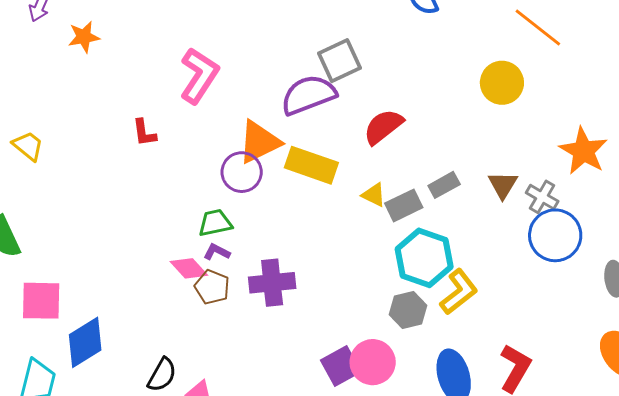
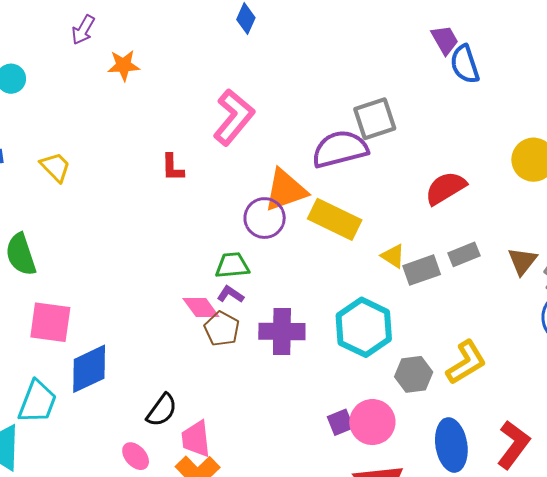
red semicircle: (383, 127) -> (445, 188), moved
cyan hexagon: (424, 258) -> (364, 327), moved
purple square: (341, 366) -> (340, 422), size x0.7

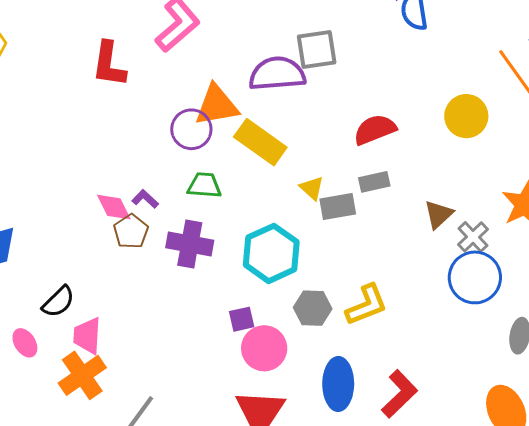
red L-shape: (173, 168) -> (109, 64), size x1.6
gray rectangle: (464, 254) -> (374, 182), moved
green trapezoid: (232, 265) -> (204, 185), moved
purple square: (340, 422) -> (242, 319), moved

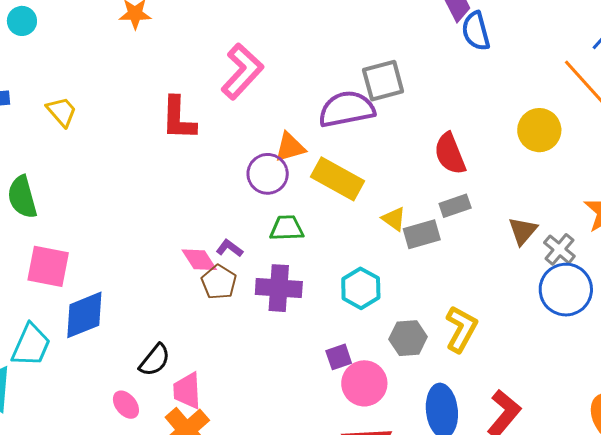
orange triangle: (217, 105) -> (290, 147), size x0.7
red semicircle: (375, 130) -> (450, 154), turned -84
cyan hexagon: (271, 253) -> (361, 288), size x0.7
yellow L-shape: (366, 305) -> (461, 329), turned -33

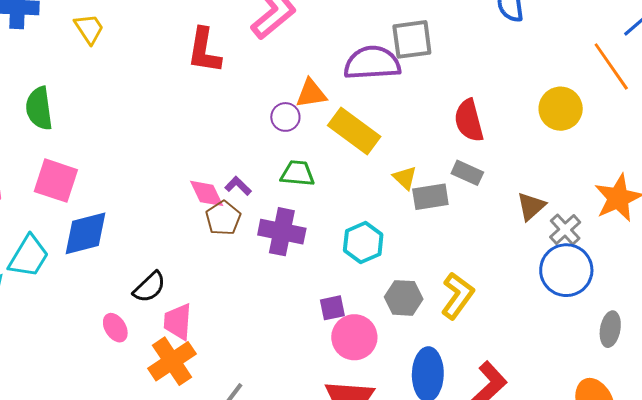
purple circle: (268, 174) -> (285, 117), size x0.7
gray rectangle: (455, 206) -> (467, 173), turned 36

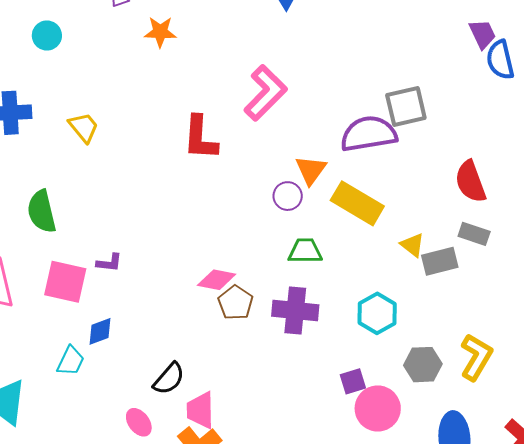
orange triangle: (311, 93) -> (311, 170), turned -40
purple L-shape: (238, 186) -> (109, 263), moved, turned 148
pink diamond: (207, 193) -> (217, 280), turned -48
blue diamond: (86, 233) -> (100, 331), size x0.6
cyan trapezoid: (29, 256) -> (71, 361), moved, size x0.7

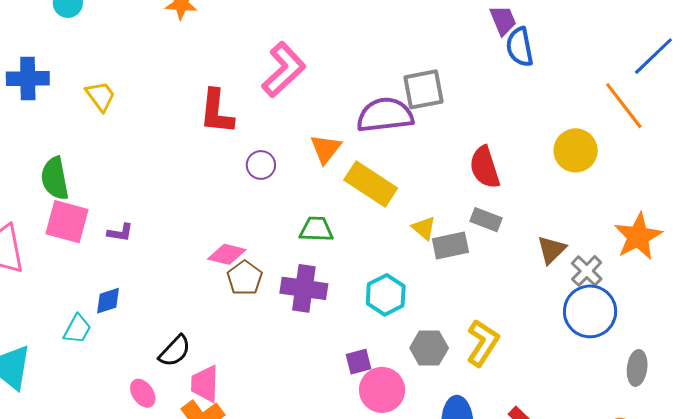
purple circle: (288, 196) -> (261, 165), moved
pink square: (65, 282) -> (67, 222), moved

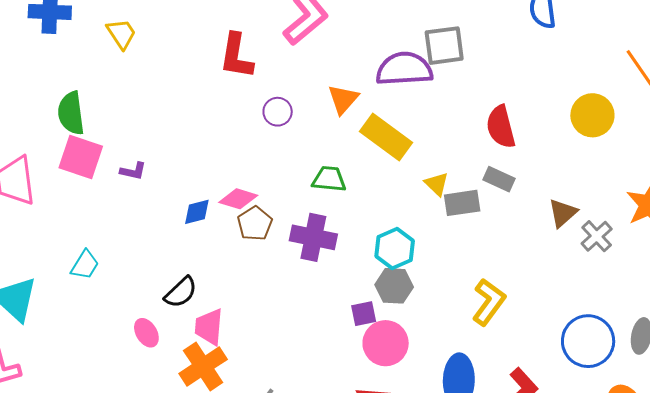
blue diamond: (108, 301) -> (197, 212), moved
blue circle: (590, 311) -> (588, 341), moved
gray hexagon: (429, 348) -> (394, 286), moved

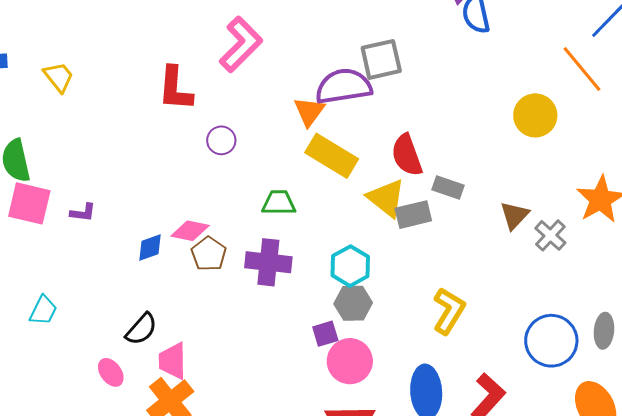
orange triangle: (343, 99) -> (309, 111), moved
red semicircle: (501, 127) -> (407, 155), moved
yellow triangle: (437, 184) -> (386, 198), size x1.6

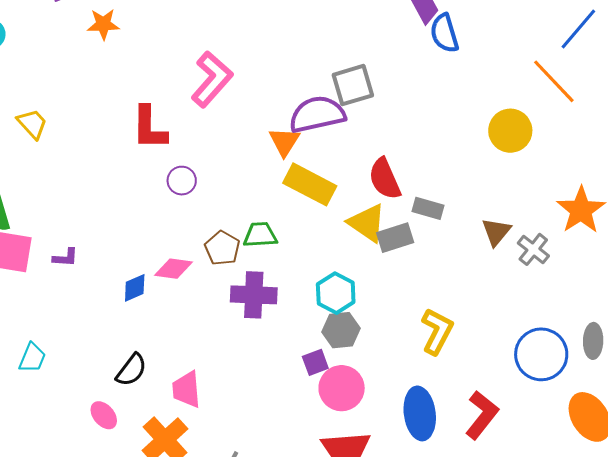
purple circle: (221, 140) -> (182, 181), moved
brown pentagon: (209, 254) -> (222, 248), moved
pink trapezoid: (173, 361) -> (187, 389), moved

